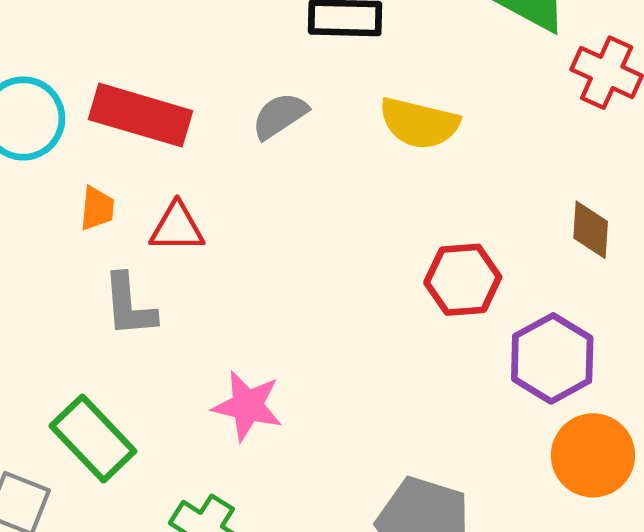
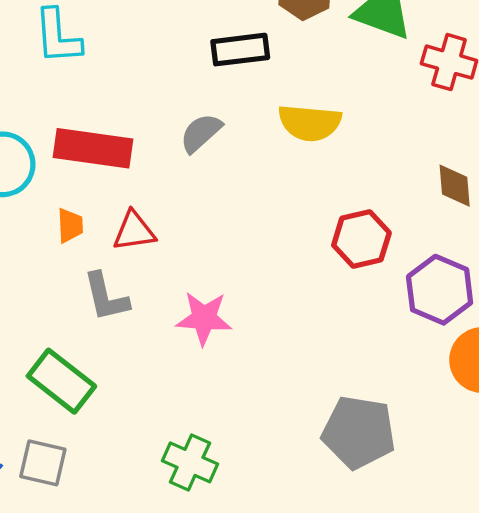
pink star: (247, 406) -> (204, 318), moved
green rectangle: (93, 438) -> (61, 381), moved

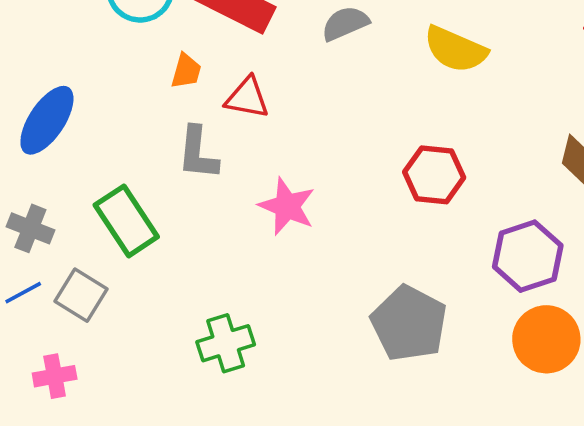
red hexagon: (361, 239) -> (434, 175), moved
gray pentagon: (359, 432) -> (409, 323), moved
green cross: (190, 462) -> (226, 343), turned 30

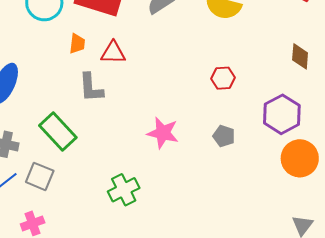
red hexagon: (434, 175) -> (223, 78), size x0.7
pink star: (287, 206) -> (163, 133), moved
gray pentagon: (409, 323) -> (224, 136), moved, size x0.5

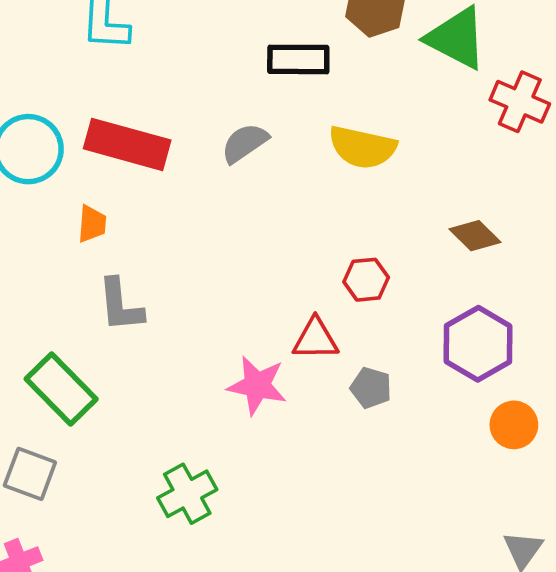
red triangle: (113, 53) -> (315, 339), moved
brown diamond: (300, 56) -> (475, 236), moved, turned -48
orange circle: (300, 158) -> (514, 425), size x0.7

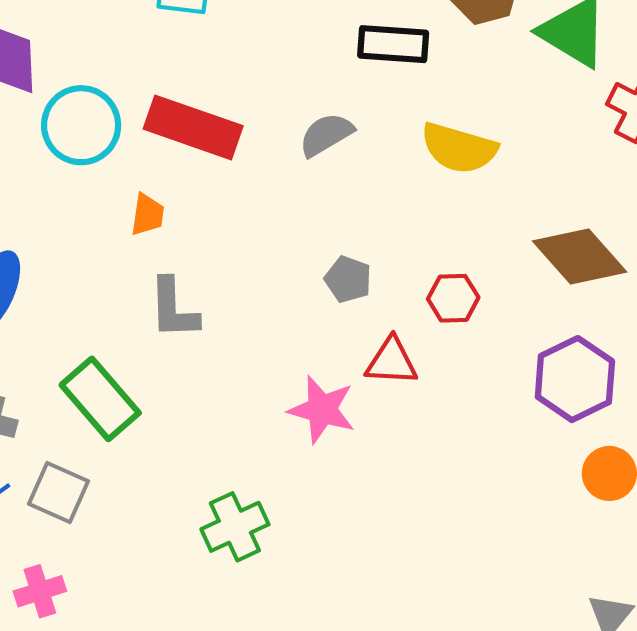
brown diamond: (475, 236) -> (580, 257), size x1.6
gray pentagon: (371, 388) -> (348, 279), moved

